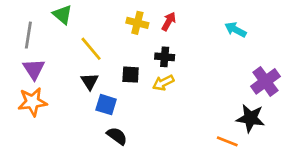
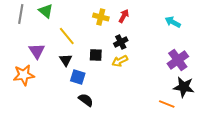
gray line: (28, 35) -> (21, 14), moved
black cross: (165, 57) -> (121, 42), turned -32
purple triangle: (34, 69) -> (37, 51), moved
purple cross: (265, 81) -> (178, 60), moved

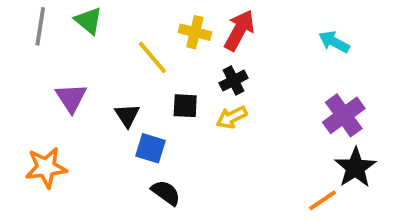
red arrow: (124, 16) -> (239, 30), size x1.5
yellow line: (67, 36) -> (152, 57), moved
orange star: (24, 75) -> (46, 168), moved
black star: (184, 87) -> (355, 168), turned 30
orange line: (167, 104) -> (322, 200), turned -56

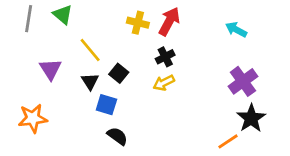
yellow line: (152, 57) -> (90, 50), moved
black square: (185, 106) -> (119, 73), moved, turned 36

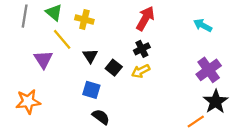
yellow cross: (138, 23) -> (84, 20), moved
yellow line: (90, 50) -> (62, 39), moved
black square: (119, 73) -> (114, 68), moved
black triangle: (90, 81) -> (90, 56), moved

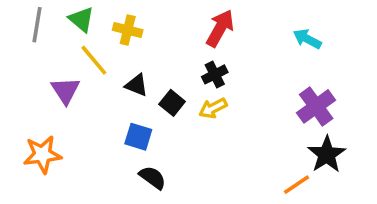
black triangle: (90, 56) -> (137, 85), turned -35

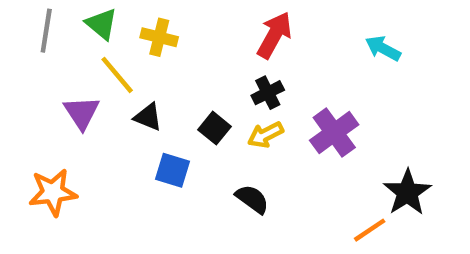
black triangle: (137, 85) -> (148, 117), moved
purple cross: (316, 106) -> (334, 133), moved
black semicircle: (153, 178) -> (252, 199), moved

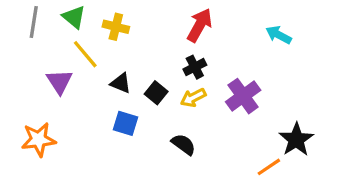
black triangle: (148, 117) -> (121, 83), moved

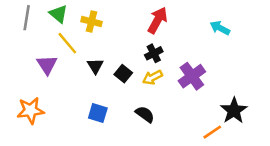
black triangle: (121, 83) -> (95, 66), turned 36
blue square: (126, 123) -> (98, 113), moved

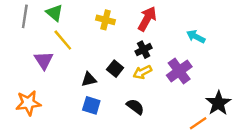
yellow cross: (91, 22) -> (106, 20), moved
cyan arrow: (220, 28) -> (196, 37), moved
black triangle: (95, 66) -> (89, 79), moved, turned 49

